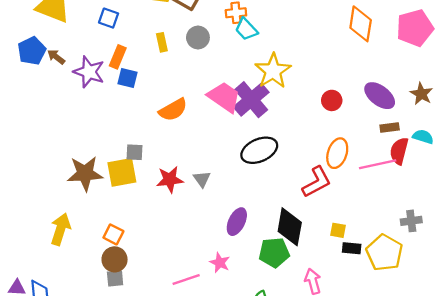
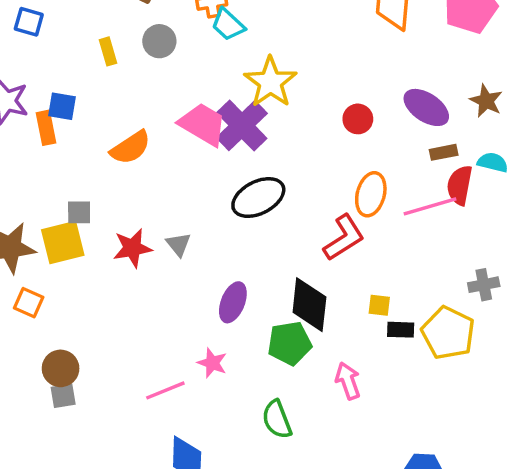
orange rectangle: (118, 57) -> (46, 128), moved, turned -30
orange square: (113, 234) -> (29, 303), moved

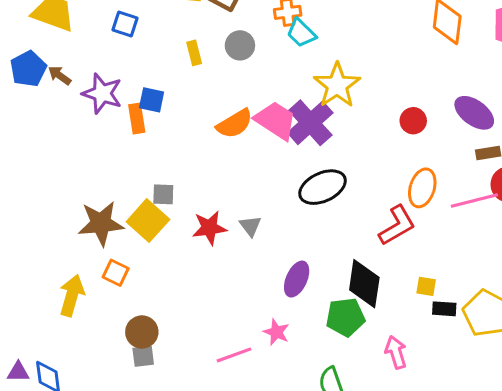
orange semicircle: (130, 148) -> (235, 124), moved
yellow square: (63, 242) -> (148, 221), turned -36

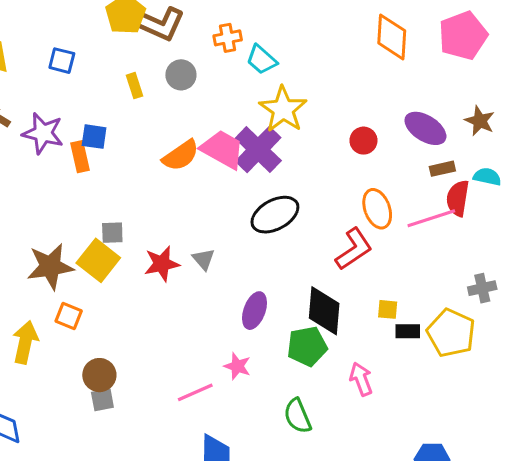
cyan trapezoid: (301, 33) -> (262, 60), moved
orange ellipse: (422, 188) -> (377, 209), turned -33

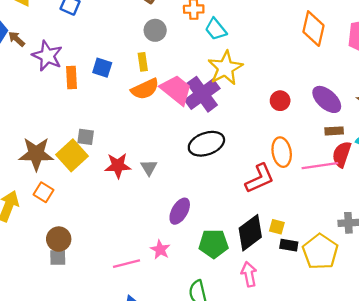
yellow rectangle: (134, 86) -> (143, 62), moved
blue square: (94, 137) -> (102, 68), moved
black diamond: (324, 311) -> (250, 233), moved, turned 39

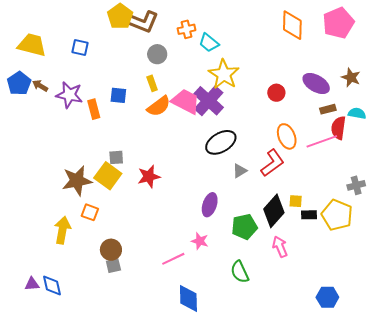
gray triangle: (149, 167) -> (240, 171), moved, turned 42

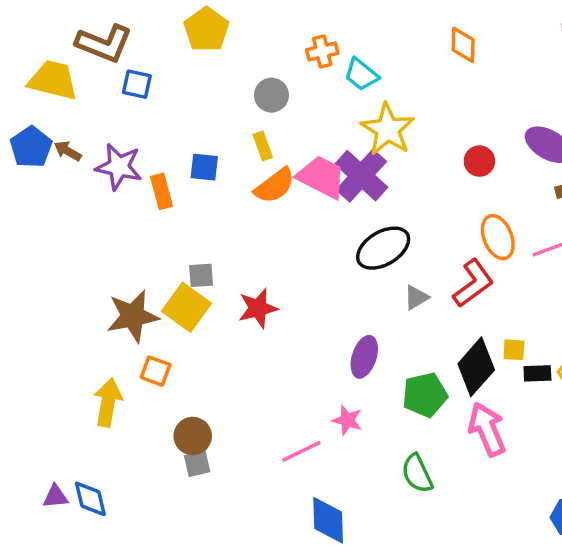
brown L-shape: (142, 22) -> (104, 43), moved
orange diamond: (292, 25) -> (463, 45), moved, size x0.7
pink arrow: (280, 247) -> (487, 429), size x1.4

